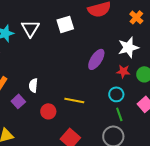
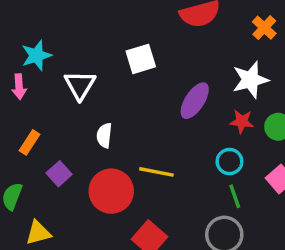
white square: (65, 24) -> (141, 59), moved
white triangle: (30, 28) -> (80, 85), moved
white semicircle: (33, 85) -> (104, 135), moved
red circle: (48, 111) -> (111, 191), size x1.6

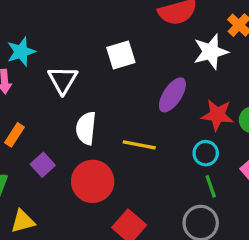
white star: (250, 80) -> (211, 52), moved
red star: (242, 122) -> (217, 115), size x1.4
white semicircle: (104, 135) -> (86, 128), size x1.4
yellow line: (156, 172) -> (139, 145), moved

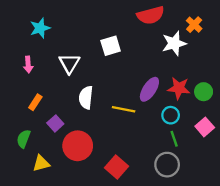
cyan star: (21, 52) -> (40, 28), moved
purple ellipse: (172, 95) -> (149, 89), moved
red circle: (93, 181) -> (78, 146), moved

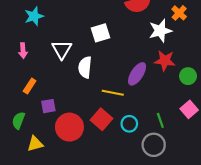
red star: (179, 88) -> (165, 61), moved
white semicircle: (86, 98) -> (85, 67), moved
cyan circle: (171, 115) -> (129, 124), moved
purple square: (55, 123) -> (48, 106), turned 32
red square: (116, 167) -> (102, 119), moved

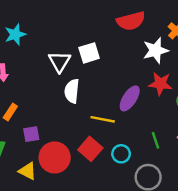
white triangle: (62, 50) -> (60, 62), moved
green line: (160, 120) -> (156, 140), moved
yellow triangle: (35, 144) -> (28, 171), moved, turned 42

